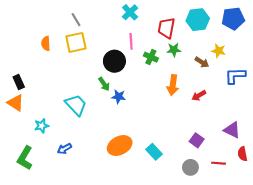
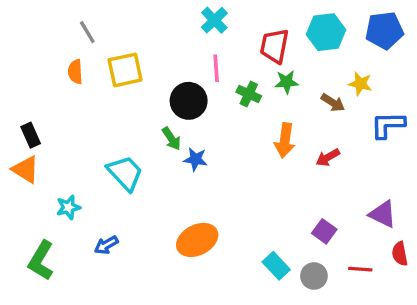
gray line: (76, 20) -> (87, 32), moved
cyan rectangle: (154, 152) -> (276, 266), moved

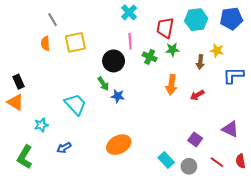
brown arrow: (333, 103) -> (200, 62), turned 64
red semicircle: (400, 254) -> (241, 161), moved
red line: (360, 269) -> (217, 162), turned 32

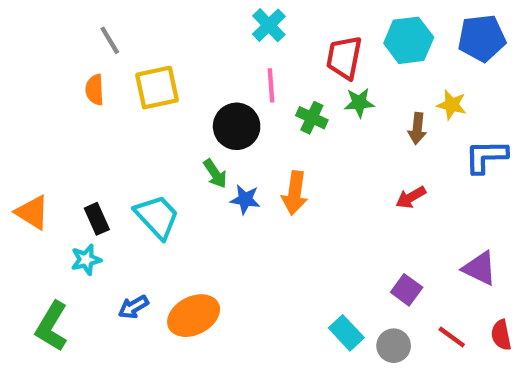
black rectangle: (19, 82) -> (97, 219), moved
orange arrow: (171, 85) -> (295, 193), moved
orange ellipse: (119, 145) -> (194, 316), moved

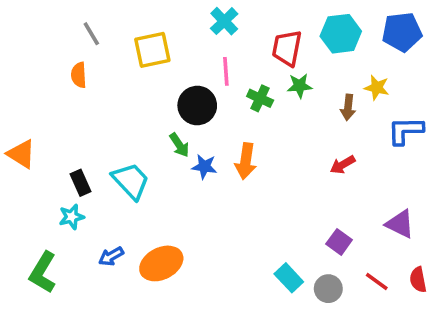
yellow square: (157, 88) -> (152, 50), moved
orange triangle: (32, 212) -> (21, 154), moved

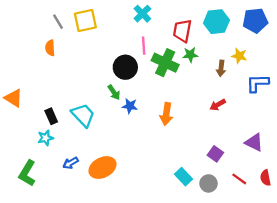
yellow square: (152, 50) -> (85, 20), moved
green cross: (260, 98) -> (165, 63), size x1.6
orange arrow: (246, 161) -> (166, 114), moved

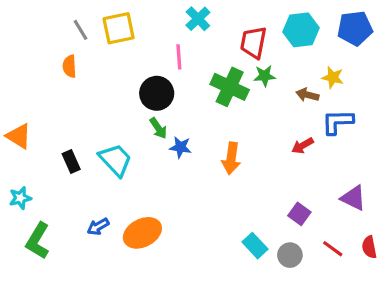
pink line: (144, 46) -> (179, 57), moved
black circle: (125, 67) -> (157, 93), moved
brown arrow: (221, 68) -> (307, 95), turned 98
blue L-shape: (258, 83) -> (338, 122), moved
cyan star: (46, 138) -> (20, 198), moved

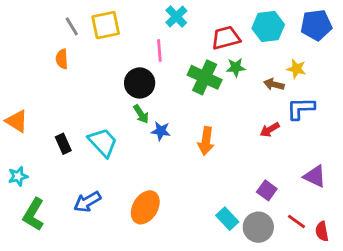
red trapezoid: (253, 43) -> (226, 38), turned 64
blue arrow: (98, 227) -> (87, 202), size x1.4
orange ellipse: (142, 233) -> (145, 207), moved, turned -32
red semicircle: (369, 247) -> (322, 231), moved
gray circle: (290, 255) -> (258, 227), size x1.4

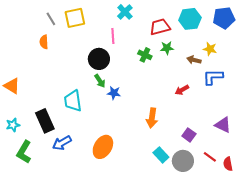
green cross: (205, 77) -> (145, 55), size x0.6
red arrow: (270, 130) -> (182, 90), moved
orange arrow: (206, 141) -> (152, 118), moved
cyan trapezoid: (103, 142) -> (73, 101), turned -145
black rectangle: (63, 144) -> (45, 121), moved, size x1.6

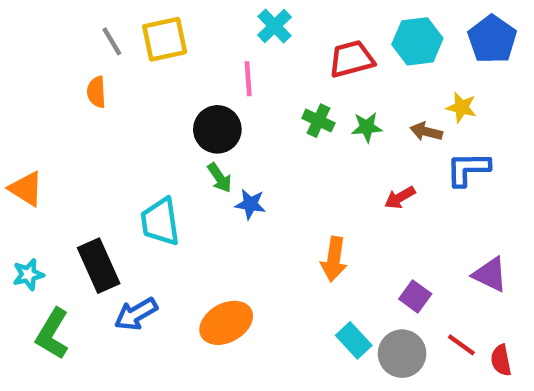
blue pentagon: (224, 18) -> (492, 39), turned -30
green star: (167, 48) -> (367, 127), moved
orange ellipse: (103, 147) -> (226, 323), turned 30

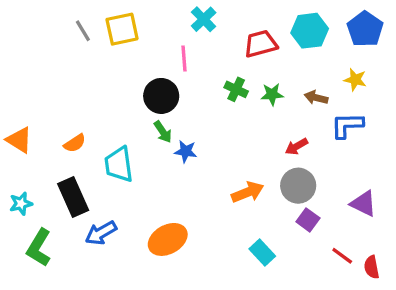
orange semicircle: (96, 92) -> (75, 143), moved, turned -120
yellow star: (461, 107) -> (355, 80), moved
orange arrow: (334, 259) -> (248, 192), turned -120
gray circle: (402, 354) -> (298, 186), moved

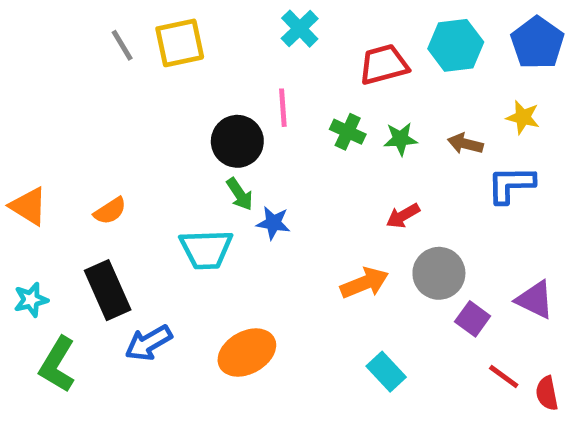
pink line: (184, 58) -> (283, 108), moved
red arrow: (297, 147) -> (403, 216), moved
cyan trapezoid: (119, 164) -> (206, 249), moved, turned -84
purple square: (308, 220) -> (473, 319), moved

